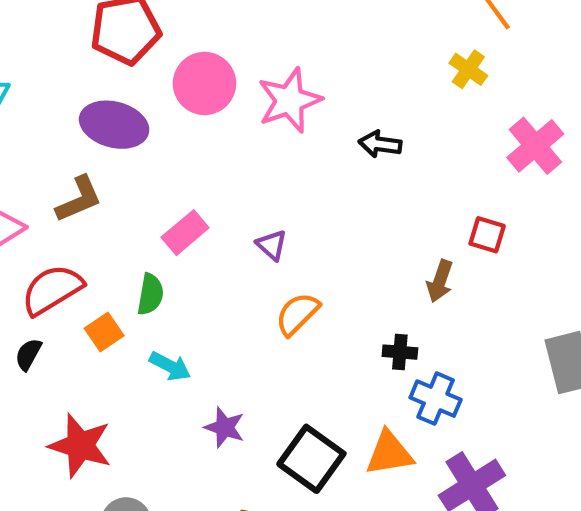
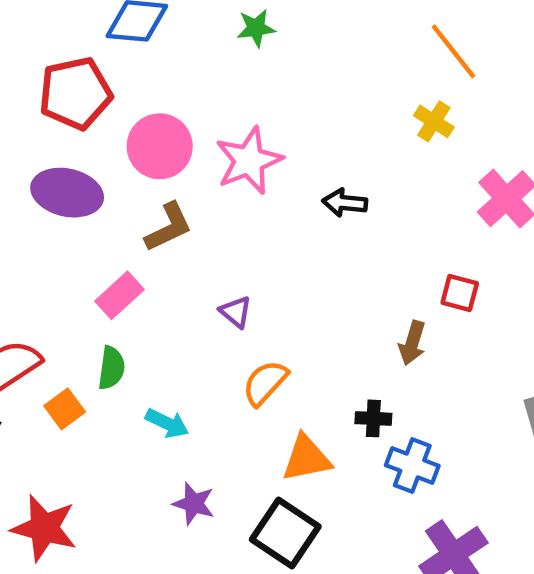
brown L-shape: (79, 199) -> (168, 227), moved
pink rectangle: (185, 233) -> (120, 295), moved
cyan arrow: (170, 366) -> (167, 423), moved
orange triangle: (389, 453) -> (306, 458), moved

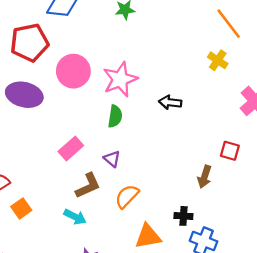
brown L-shape: (168, 227) -> (88, 186), moved
pink rectangle: (120, 295) -> (71, 149), moved
green semicircle: (111, 368) -> (115, 116), moved

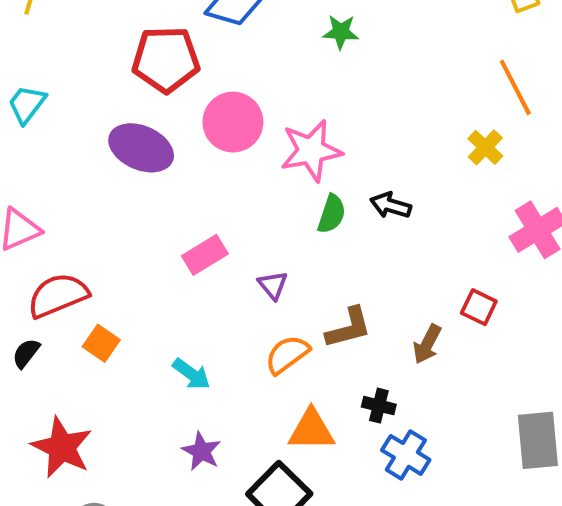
green semicircle: (115, 116) -> (332, 214), moved
brown L-shape: (88, 186) -> (349, 328), moved
orange square: (21, 208) -> (101, 343), turned -30

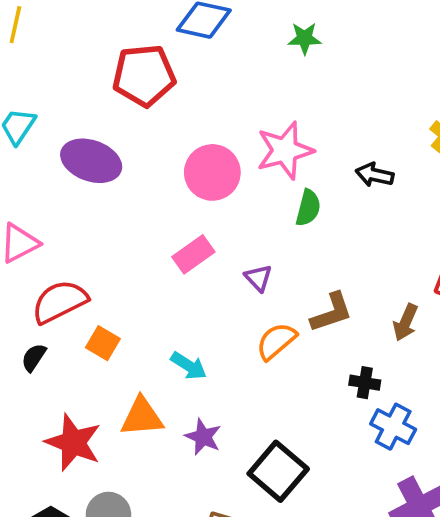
pink circle: (233, 122) -> (212, 172), moved
purple ellipse: (141, 148) -> (91, 161), moved
black arrow: (391, 205) -> (375, 175), moved
orange triangle: (311, 430) -> (142, 417), moved

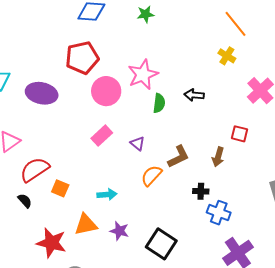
red pentagon: (144, 76) -> (82, 58), moved
black arrow: (375, 175) -> (194, 95), moved
black semicircle: (34, 357) -> (25, 201), turned 112
cyan arrow: (189, 366) -> (107, 195), turned -30

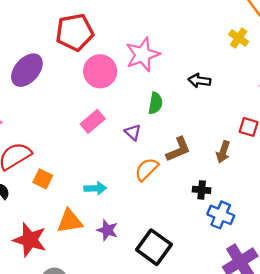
purple ellipse: (42, 93) -> (27, 70), turned -64
green semicircle: (159, 103) -> (155, 103), moved

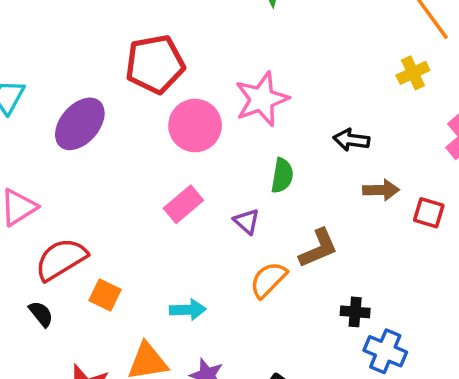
yellow cross: (239, 38) -> (413, 73), turned 30
brown arrow: (223, 152) -> (381, 190), moved, turned -110

